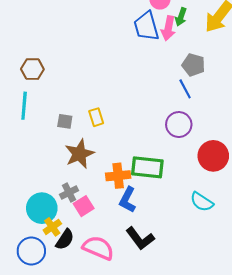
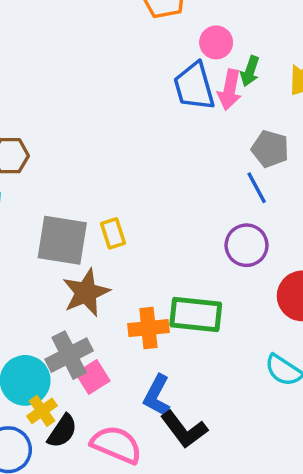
gray square: (65, 121) -> (62, 240), size x2.0
gray cross: (69, 192) -> (69, 355), size x1.5
blue L-shape: (128, 200) -> (157, 396), moved

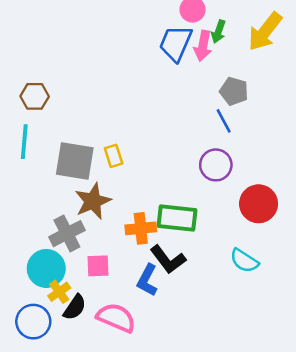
blue trapezoid: (194, 86) -> (176, 43), turned 39
gray cross: (69, 355) -> (67, 234), moved
pink square: (93, 377) -> (98, 266), turned 30
black L-shape: (184, 429) -> (168, 259), moved

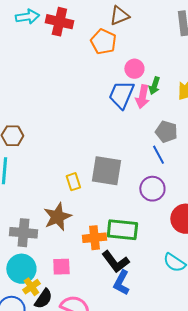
gray square: (75, 161) -> (106, 171), moved
gray cross: (67, 234) -> (23, 233), moved, turned 32
blue L-shape: (147, 280) -> (121, 283), moved

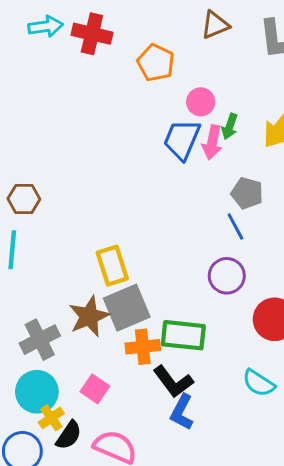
brown triangle: (119, 16) -> (215, 25), moved
gray square: (106, 171) -> (127, 308), moved, turned -32
yellow rectangle: (73, 182) -> (112, 266), size x1.5
gray cross: (23, 233) -> (40, 340), turned -32
pink square: (61, 267) -> (95, 389), turned 36

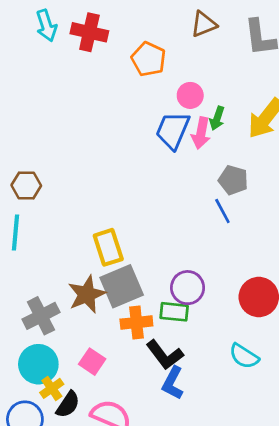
cyan arrow: (46, 26) -> (46, 26), turned 80
purple circle: (227, 276) -> (188, 288), moved
green rectangle: (183, 335) -> (174, 312), size x0.7

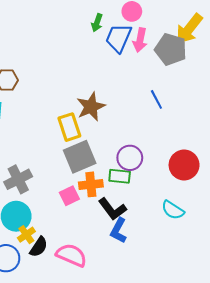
green arrow: (217, 118) -> (97, 23), moved
gray pentagon: (233, 180) -> (171, 49), moved, size x1.4
brown star: (87, 294) -> (91, 107), moved
pink square: (92, 362) -> (69, 196), moved, turned 30

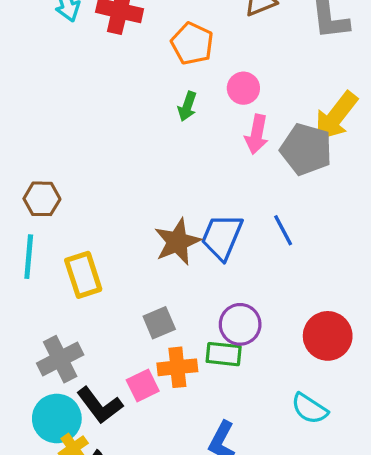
blue trapezoid: (119, 38) -> (222, 237), moved
yellow rectangle: (69, 127) -> (83, 275), moved
gray square: (80, 157) -> (159, 323), size x0.6
black L-shape: (112, 209) -> (100, 405), moved

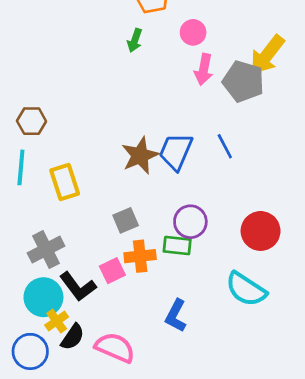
green arrow: (187, 106) -> (135, 40), moved
cyan semicircle: (309, 409) -> (246, 289), size x1.4

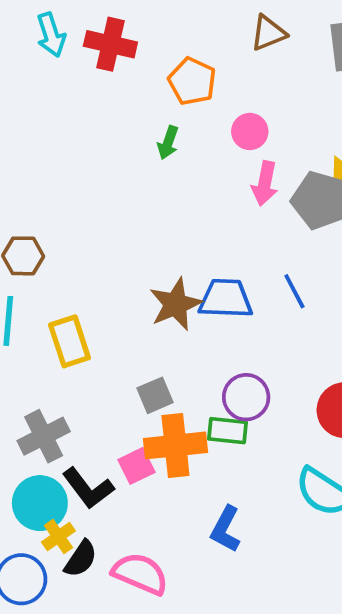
blue trapezoid: (176, 152) -> (226, 299), turned 69
orange cross: (140, 256) -> (175, 445), size x1.4

